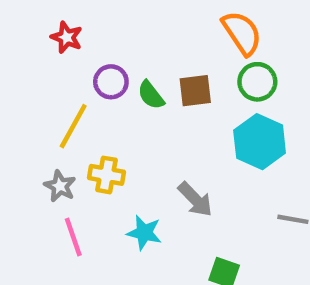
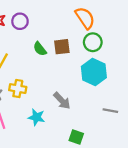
purple circle: (111, 82) -> (20, 21), moved

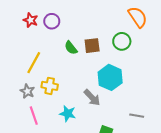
orange semicircle: (85, 18) -> (138, 17), moved
cyan hexagon: (94, 72) -> (110, 77), moved
gray line: (110, 111) -> (137, 116), moved

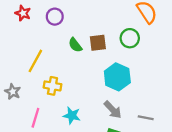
red star: (31, 20) -> (23, 13), moved
gray star: (27, 91) -> (13, 92), moved
gray arrow: (92, 98) -> (113, 110), moved
pink line: (34, 116) -> (35, 118), turned 36

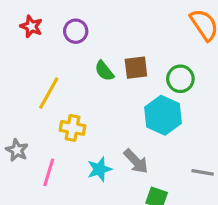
green circle: (130, 38) -> (180, 79), moved
gray star: (13, 92) -> (17, 150), moved
gray arrow: (113, 110) -> (136, 161), moved
cyan star: (72, 115) -> (99, 169), turned -30

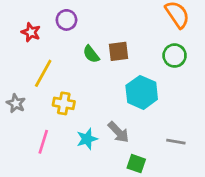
red star: (31, 26) -> (31, 32), moved
green circle: (180, 79) -> (175, 56), moved
gray star: (17, 150) -> (16, 103), moved

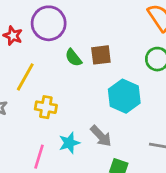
purple circle: (66, 20) -> (49, 23), size x1.6
pink line: (43, 142) -> (39, 157), moved

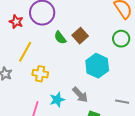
brown square: (101, 55) -> (80, 36), turned -35

